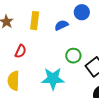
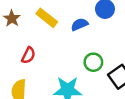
yellow rectangle: (35, 21) -> (47, 18), turned -60

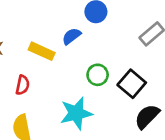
yellow rectangle: (47, 18) -> (42, 51), moved

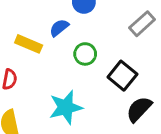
green circle: (98, 75) -> (85, 54), moved

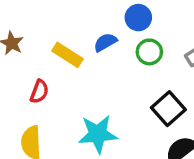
green circle: (85, 54) -> (149, 52), moved

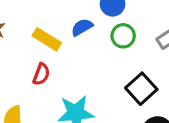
red semicircle: (39, 92) -> (41, 74), moved

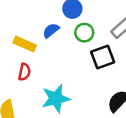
black square: (141, 89) -> (103, 57), moved, turned 30

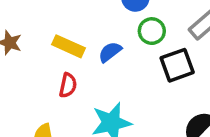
blue semicircle: (51, 30) -> (110, 52), moved

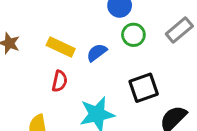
black square: (177, 65) -> (144, 88), moved

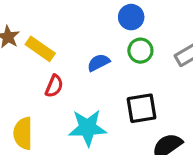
yellow rectangle: (61, 47) -> (40, 49), moved

